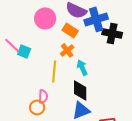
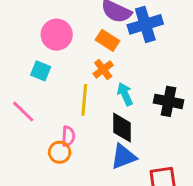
pink circle: (45, 18) -> (57, 35), moved
black cross: (112, 33) -> (169, 101), moved
pink line: (12, 45) -> (23, 112), moved

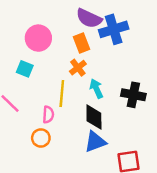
orange rectangle: (107, 40) -> (82, 43), turned 36
pink semicircle: (68, 136) -> (48, 115), moved

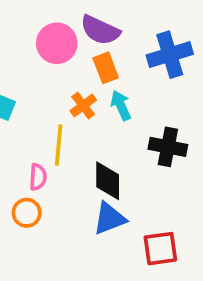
blue cross: (114, 29) -> (170, 55), moved
pink circle: (38, 38) -> (57, 43), moved
orange rectangle: (82, 43) -> (106, 68), moved
cyan arrow: (96, 89) -> (121, 105), moved

